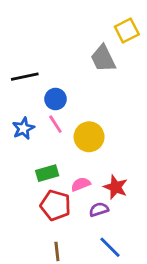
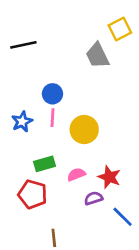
black line: (25, 77) -> (23, 45), moved
pink line: (55, 124) -> (52, 118), turned 36
red pentagon: (55, 205) -> (33, 194), moved
blue line: (110, 247) -> (123, 217), moved

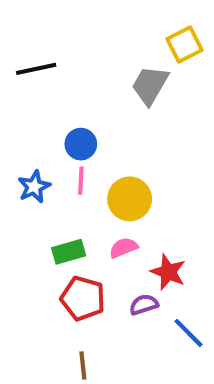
gray trapezoid: (97, 55) -> (150, 85), turned 56
pink semicircle: (76, 174) -> (123, 248), moved
red pentagon: (33, 194) -> (83, 298), moved

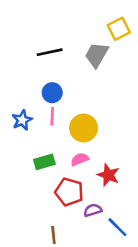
black line: (36, 69) -> (50, 52), moved
red pentagon: (83, 298) -> (69, 192), moved
purple semicircle: (144, 305) -> (93, 210), moved
blue line: (188, 333) -> (117, 227), moved

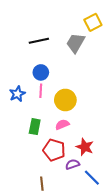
green rectangle: (44, 162) -> (35, 127), turned -63
red star: (108, 175) -> (85, 147), moved

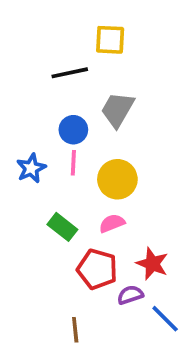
yellow square: (93, 22) -> (110, 40), moved, turned 30
gray trapezoid: (76, 43) -> (117, 110), moved
green rectangle: (35, 127) -> (62, 227), turned -63

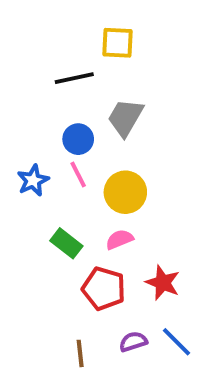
pink line: (73, 163) -> (78, 175), turned -30
purple semicircle: (130, 295) -> (133, 342), moved

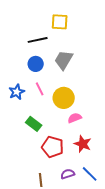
blue circle: (78, 139) -> (36, 64), moved
pink semicircle: (119, 239) -> (75, 118), moved

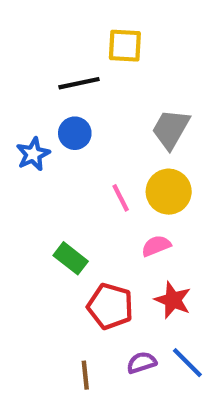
gray trapezoid: (64, 60) -> (171, 129), moved
pink line: (40, 89) -> (121, 198), moved
blue star: (17, 92) -> (33, 154), moved
yellow circle: (64, 98) -> (169, 192), moved

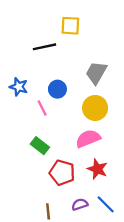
blue circle: (75, 133) -> (57, 89), moved
blue star: (33, 154) -> (19, 87), turned -30
pink line: (121, 198) -> (42, 108), moved
pink semicircle: (156, 246) -> (88, 139), size x1.5

